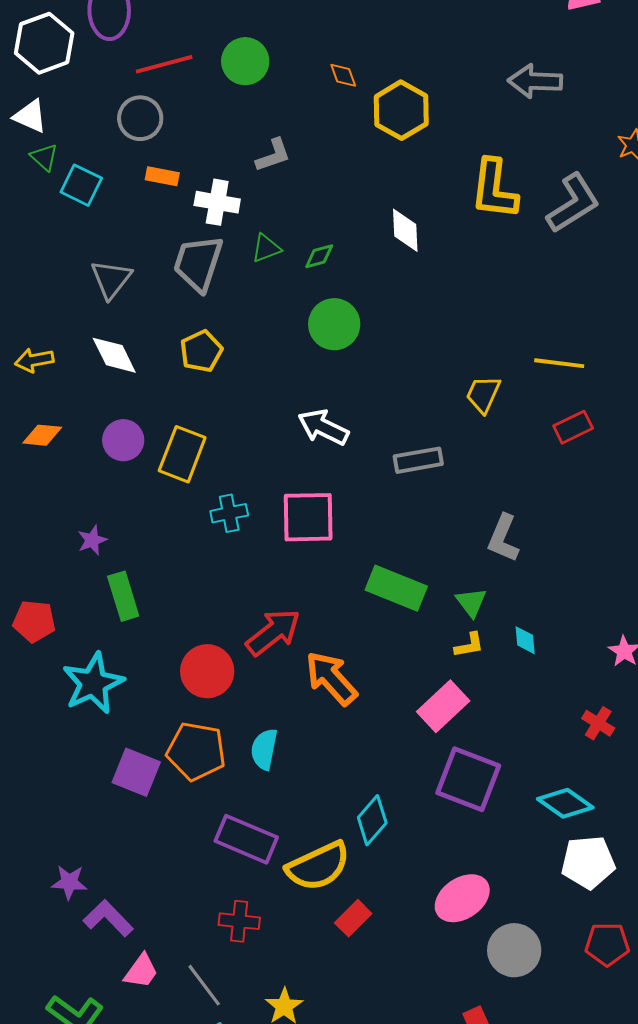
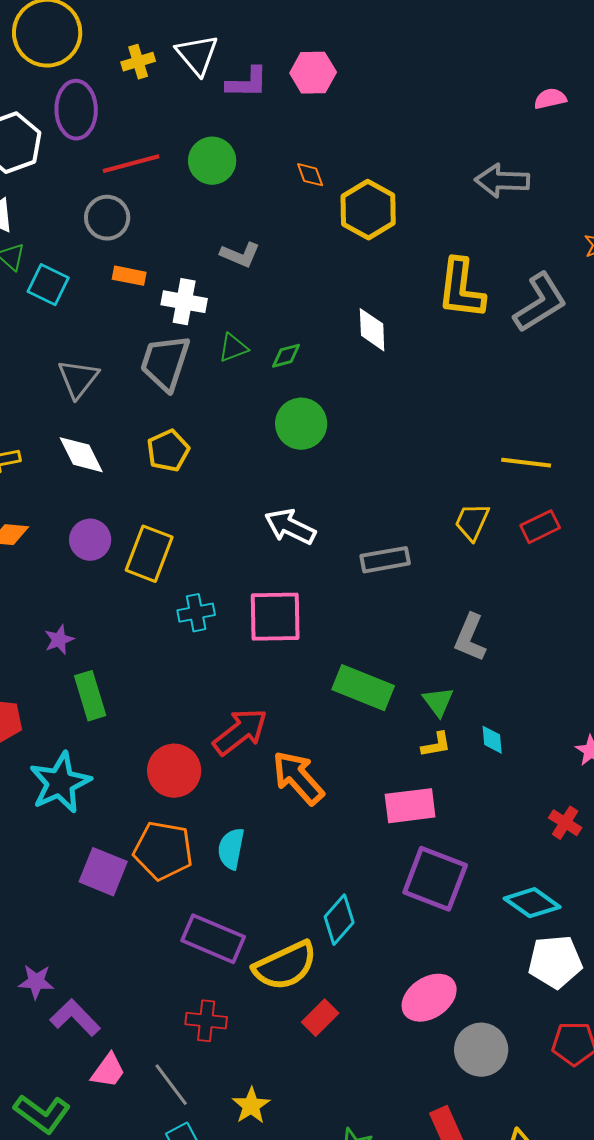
gray L-shape: (273, 155) -> (240, 255), turned 42
yellow trapezoid: (483, 394) -> (472, 522), moved
pink rectangle: (443, 706) -> (410, 806), turned 36

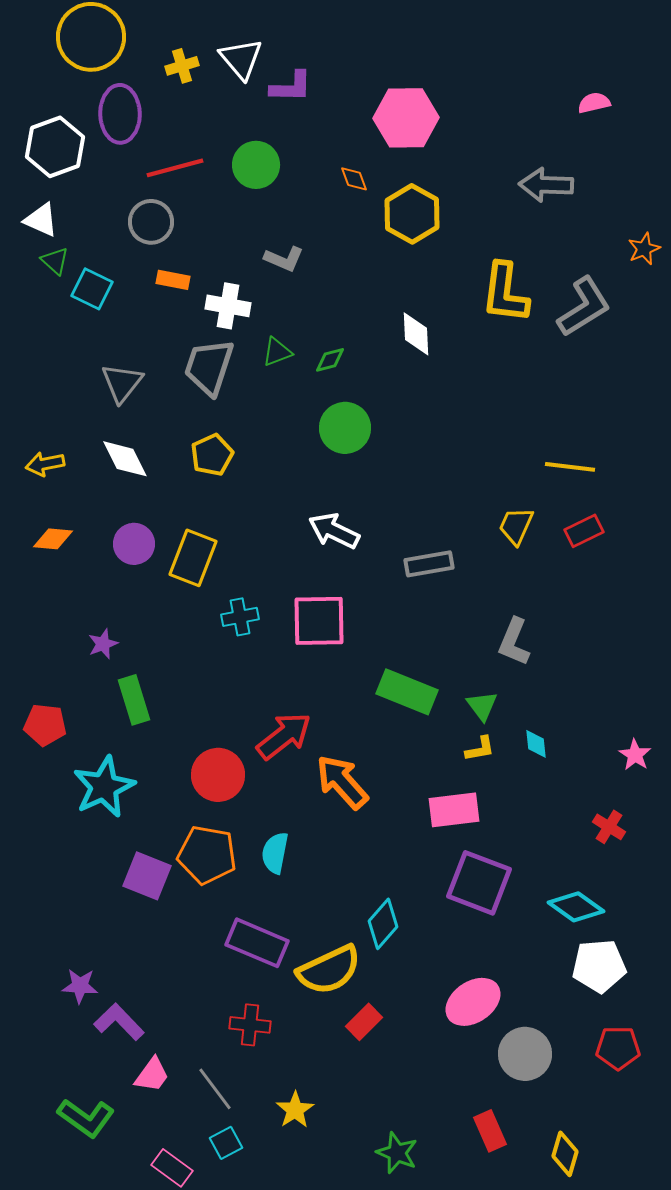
pink hexagon: (313, 73) -> (406, 118), moved, size x1.4

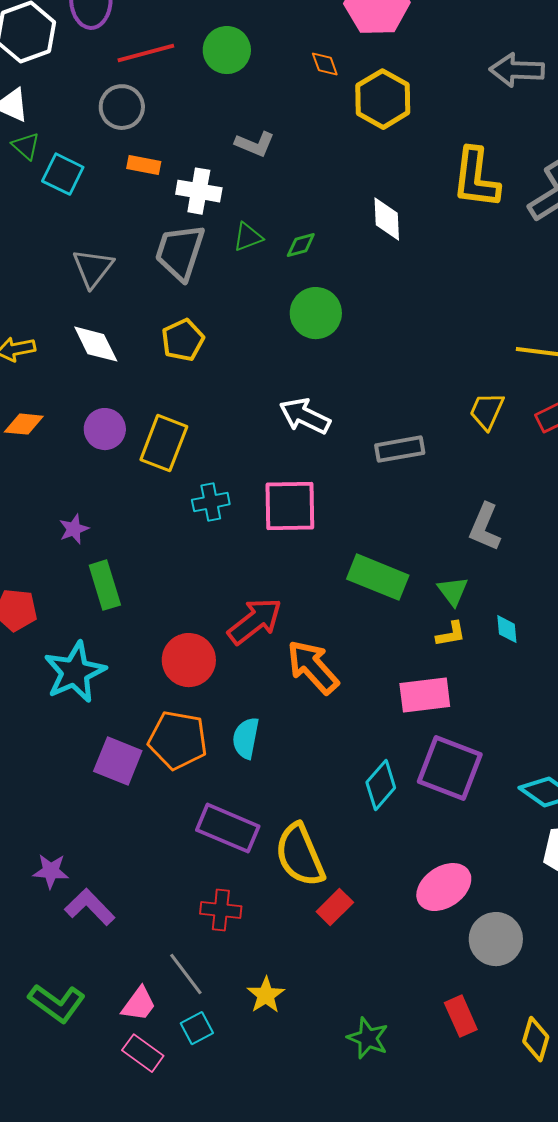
cyan diamond: (383, 924) -> (381, 785), moved
yellow semicircle: (329, 970) -> (300, 855), turned 92
pink trapezoid: (152, 1075) -> (139, 1004), moved

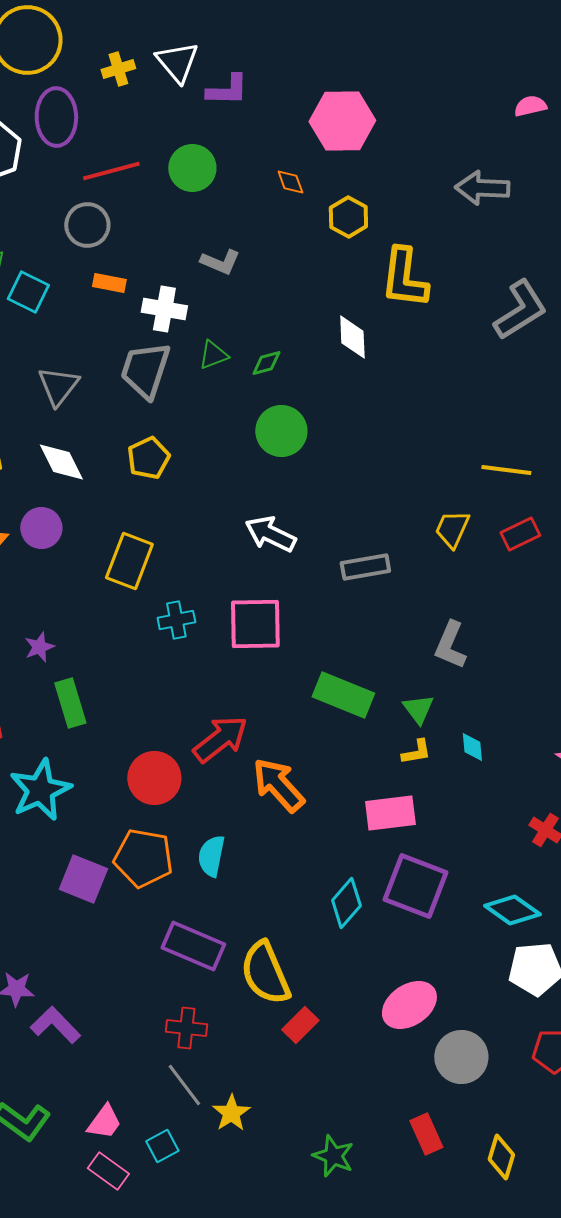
yellow hexagon: (383, 99) -> (348, 217), size x0.7
yellow L-shape: (476, 178) -> (404, 278), moved
purple circle: (105, 429) -> (41, 528), moved
gray line: (186, 974) -> (184, 1085), moved

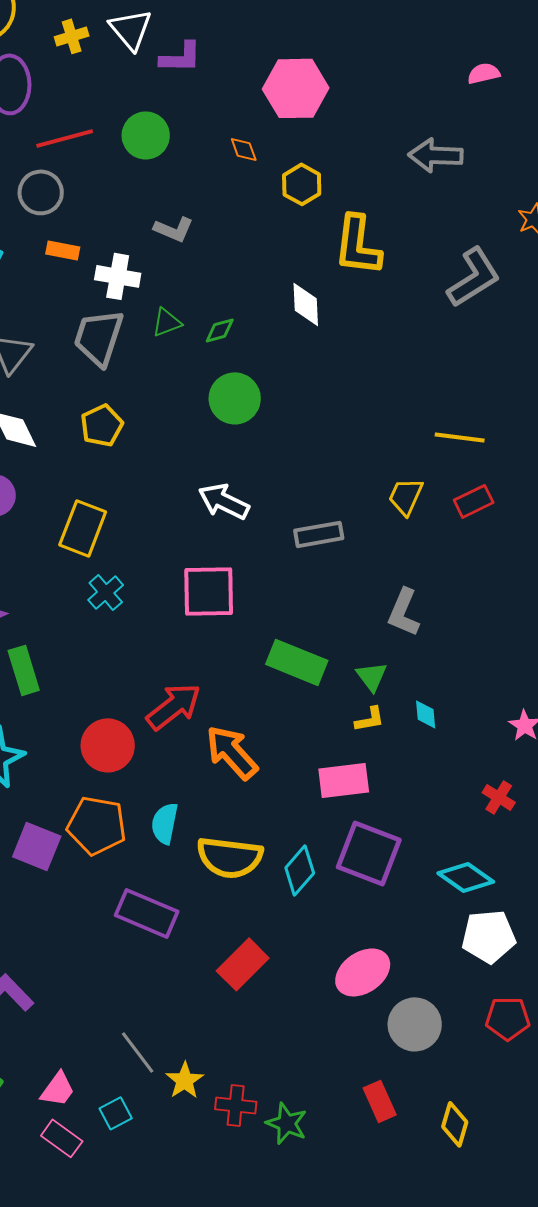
cyan cross: (176, 620) -> (106, 592), moved, turned -30
yellow semicircle: (265, 973) -> (230, 857), moved, turned -60
red rectangle: (300, 1025) -> (243, 964), moved, size x1.4
red cross: (186, 1028) -> (236, 1105), moved

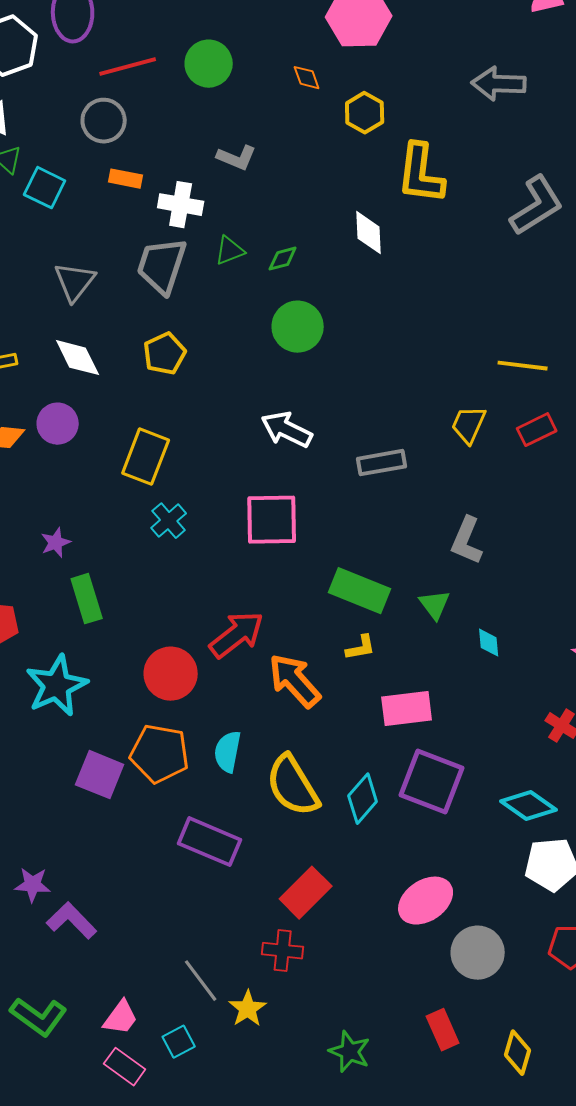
yellow L-shape: (370, 719) -> (361, 648), moved
yellow semicircle: (230, 857) -> (293, 786), turned 52
red cross: (236, 1105) -> (283, 951), moved

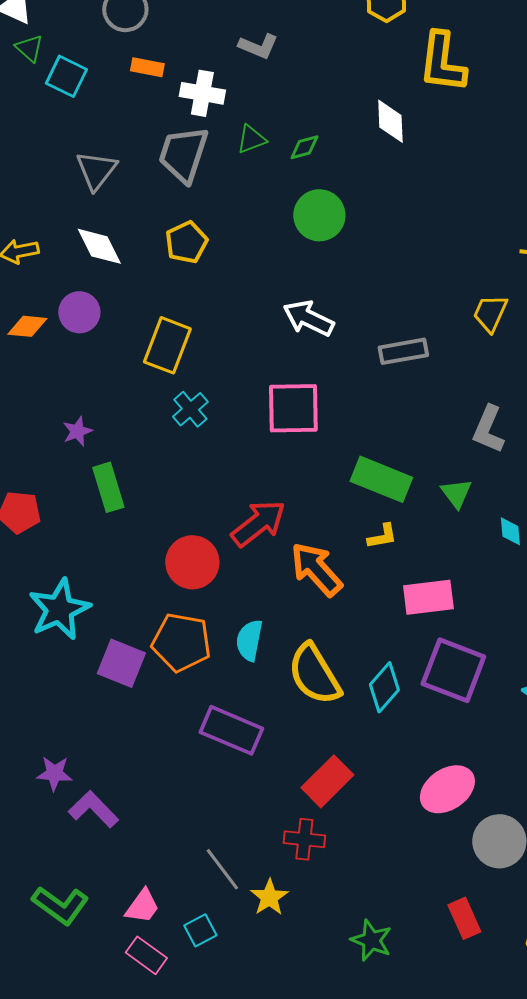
cyan star: (57, 686) -> (59, 609), moved

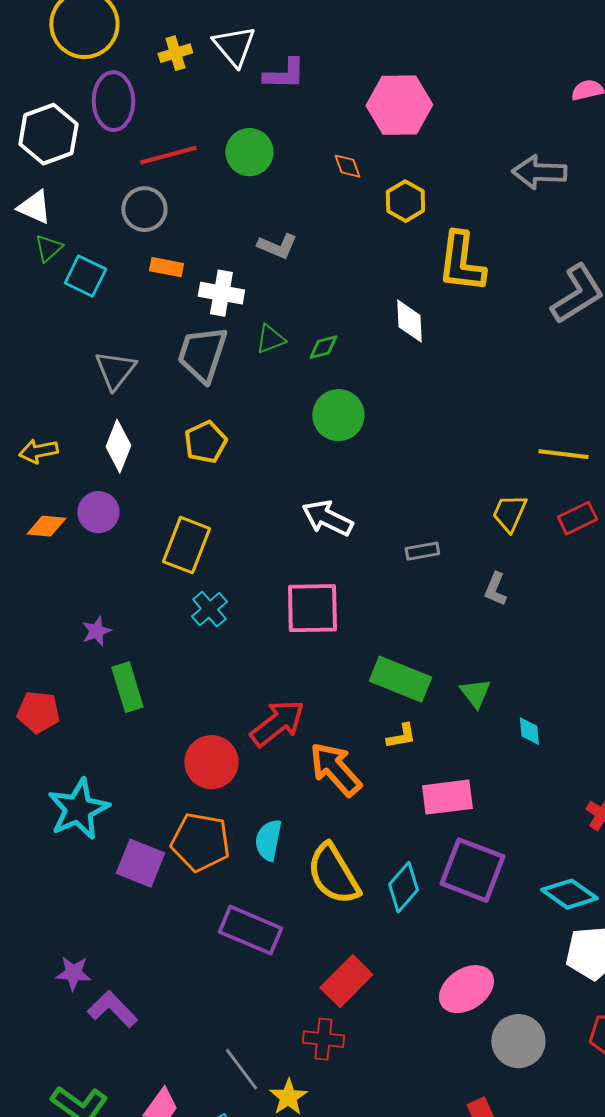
green triangle: (29, 48) -> (48, 248), turned 36
white diamond: (99, 246) -> (118, 446), turned 48
gray rectangle: (403, 351) -> (422, 551), size x0.7
gray L-shape: (488, 429) -> (495, 589), moved, size x0.7

